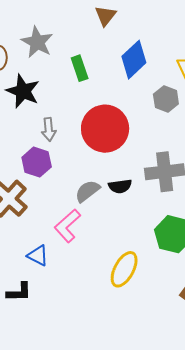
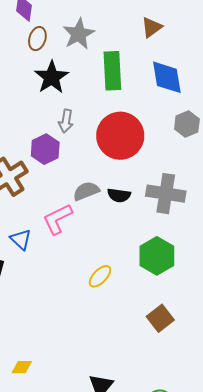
blue diamond: (134, 60) -> (167, 77), turned -72
green rectangle: (80, 68) -> (112, 71), size x1.5
yellow ellipse: (124, 269) -> (100, 276), size x0.7

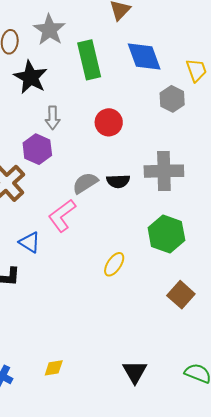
red circle: (120, 136) -> (109, 122), size x0.6

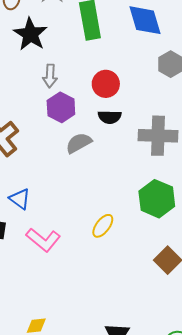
purple hexagon: (37, 149) -> (61, 107), moved
black semicircle: (118, 181) -> (110, 117), moved
pink L-shape: (62, 216) -> (43, 240), moved, turned -108

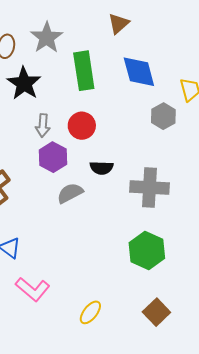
red circle: (106, 84) -> (82, 126), moved
yellow ellipse: (103, 226) -> (90, 312), moved

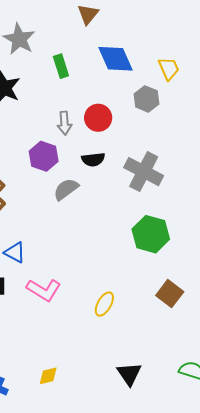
green rectangle: (84, 71) -> (61, 66), size x0.6
gray arrow: (43, 125) -> (64, 123), moved
red circle: (82, 126) -> (98, 118), moved
gray cross: (149, 188) -> (144, 172), turned 33

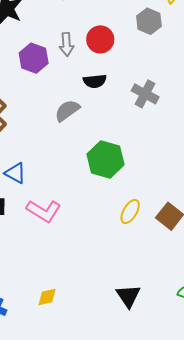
purple hexagon: (44, 156) -> (34, 58), moved
gray cross: (144, 172) -> (145, 94), size x0.7
green hexagon: (151, 234) -> (106, 159), moved
yellow ellipse: (104, 304) -> (130, 212), moved

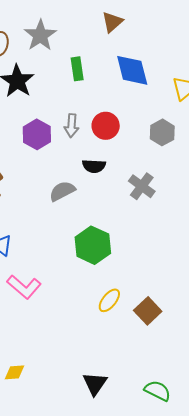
gray hexagon: (149, 21) -> (162, 132), moved

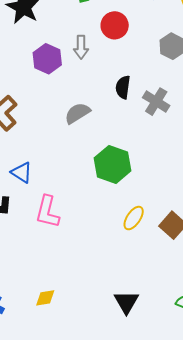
red circle: (106, 126) -> (115, 25), moved
black semicircle: (94, 166) -> (123, 87), moved, turned 100
pink L-shape: (24, 287) -> (47, 212), turned 68

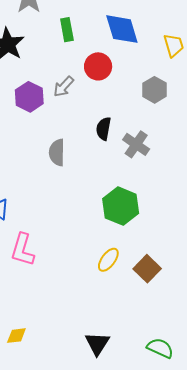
gray arrow: (81, 47) -> (64, 87), turned 40
gray semicircle: (77, 113) -> (57, 152), turned -60
green hexagon: (112, 164) -> (121, 206), moved

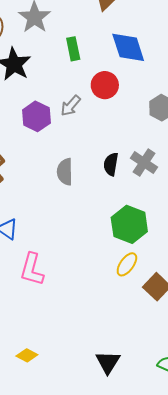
black semicircle: (104, 129) -> (111, 164), moved
yellow ellipse: (108, 260) -> (127, 264), moved
yellow diamond: (16, 336) -> (27, 355), turned 35

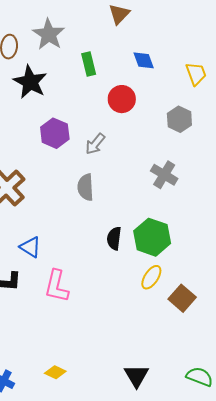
blue diamond: (128, 47) -> (144, 60), size x0.6
gray arrow: (71, 106) -> (95, 144), moved
black semicircle: (111, 164) -> (114, 238), moved

